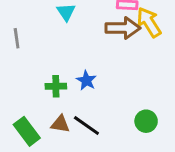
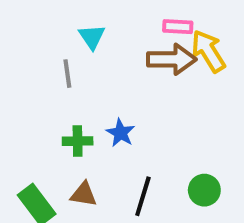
gray line: (17, 38) -> (67, 74), moved
black line: (86, 126) -> (143, 196), moved, turned 72

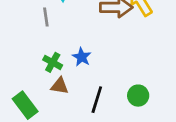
green cross: (78, 141) -> (53, 62), turned 30
brown triangle: (84, 194) -> (60, 86), moved

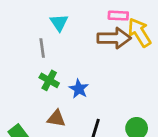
green cross: (53, 62) -> (49, 80), moved

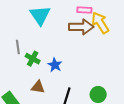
cyan triangle: (59, 23) -> (40, 15), size x1.5
gray line: (42, 48) -> (18, 47), moved

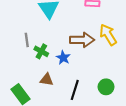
yellow arrow: (100, 23) -> (108, 35), moved
brown arrow: (81, 27) -> (82, 40), moved

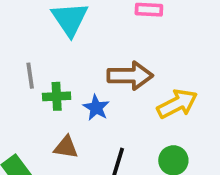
yellow arrow: (108, 35) -> (177, 104), moved, turned 95
green cross: (41, 51) -> (57, 96), turned -32

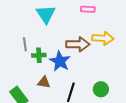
yellow arrow: (177, 104) -> (103, 38), moved, turned 30
blue star: (96, 108) -> (60, 61), size x1.5

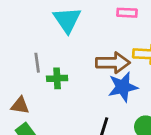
blue star: (60, 61) -> (123, 87), moved, turned 30
brown triangle: (44, 82) -> (20, 105), moved

